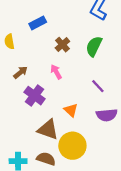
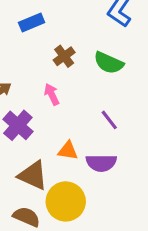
green semicircle: (94, 46) -> (109, 63), turned -96
orange triangle: (71, 110) -> (68, 151), turned -40
purple semicircle: (107, 115) -> (101, 163), moved

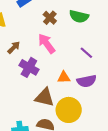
pink arrow: (52, 94) -> (47, 44), size x1.5

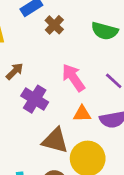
brown cross: (50, 18) -> (54, 25), moved
pink arrow: (47, 44) -> (73, 78), moved

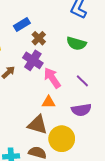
purple cross: (35, 99) -> (33, 60), moved
orange triangle: (82, 114) -> (49, 102), moved

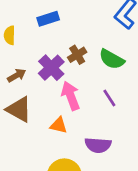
brown cross: (39, 38) -> (77, 55), moved
purple line: (82, 81) -> (109, 98), moved
brown triangle: (38, 125) -> (19, 109), moved

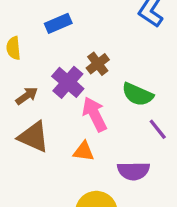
green semicircle: (112, 59) -> (138, 94), moved
purple line: (109, 98) -> (158, 129), moved

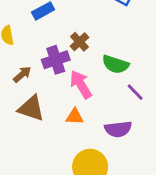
purple cross: (68, 82) -> (56, 60), turned 36

